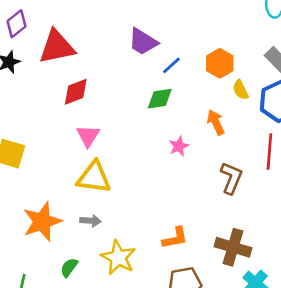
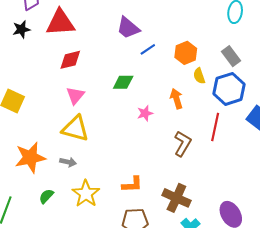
green diamond: (160, 99) -> (123, 82), moved

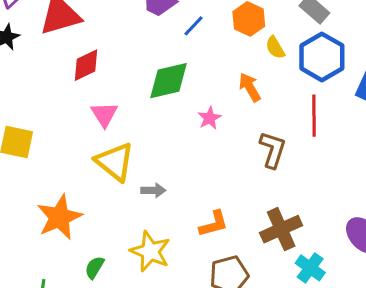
green diamond: (123, 82) -> (168, 81), size x1.4
yellow triangle: (75, 129) -> (115, 162), turned 36
gray arrow: (68, 162) -> (153, 190), moved
brown cross: (176, 198) -> (281, 229), turned -36

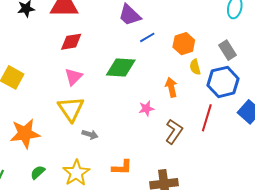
pink star: (210, 118) -> (146, 108), moved

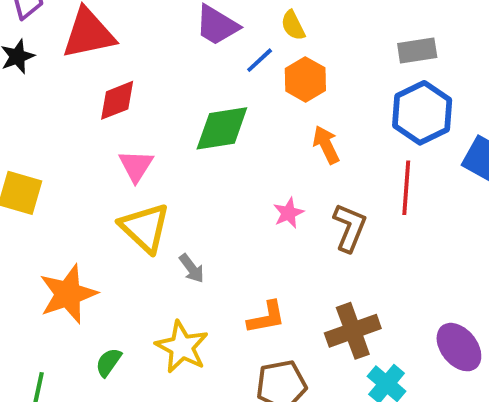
orange hexagon: (184, 44) -> (305, 79), moved
gray rectangle: (227, 50) -> (417, 51), turned -54
yellow semicircle: (195, 67) -> (293, 25), moved
pink star: (146, 108) -> (288, 213), moved
gray arrow: (90, 134) -> (192, 268), turned 49

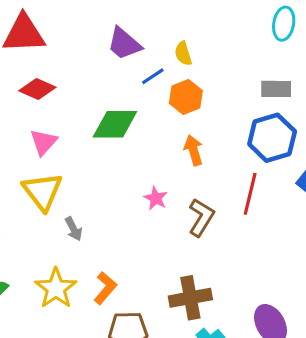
red diamond: (117, 100) -> (37, 89), turned 36
pink star: (288, 213) -> (156, 198), turned -30
orange L-shape: (266, 317) -> (105, 288), moved, turned -48

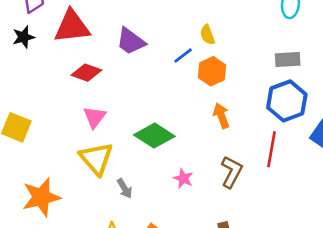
purple trapezoid: (124, 44) -> (131, 41), moved
green diamond: (115, 124) -> (154, 136), moved, turned 36
pink star: (156, 198) -> (183, 178), moved

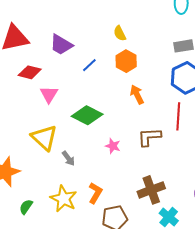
blue line: (183, 56) -> (89, 65), moved
pink triangle: (95, 117) -> (49, 94), moved
brown L-shape: (231, 172) -> (149, 137), turned -115

